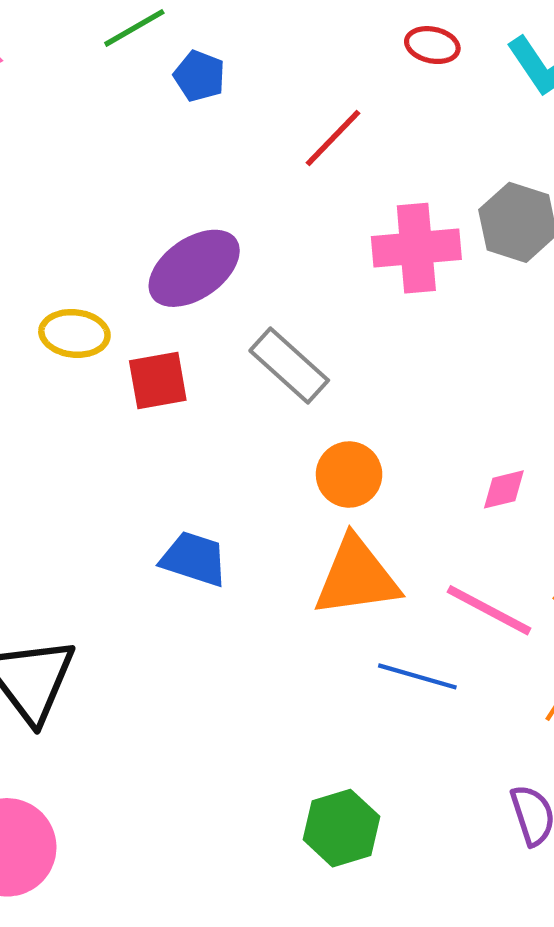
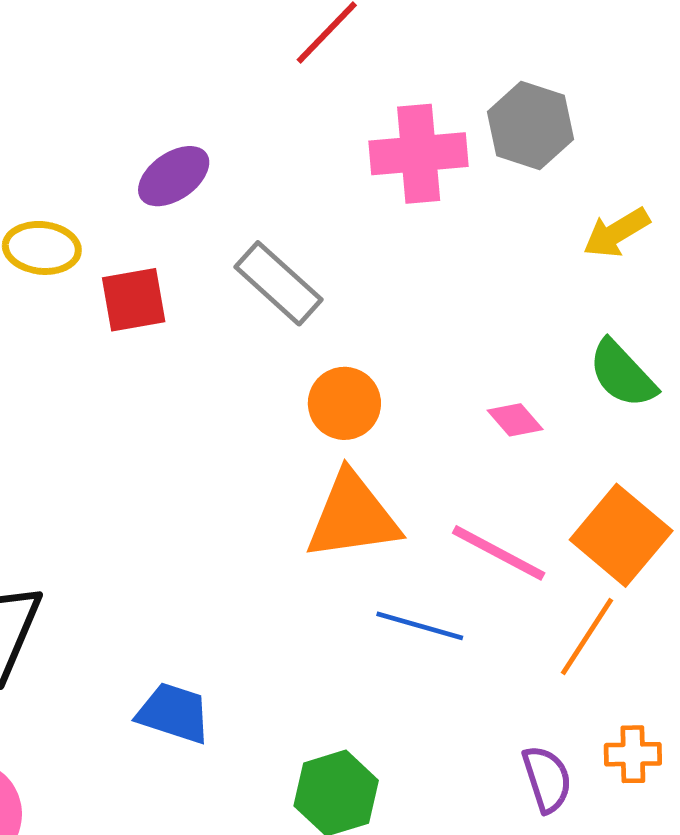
purple ellipse: (194, 268) -> (174, 176), size x0.7
pink diamond: (504, 489) -> (515, 420), turned 63
blue trapezoid: (194, 559) -> (174, 713), moved

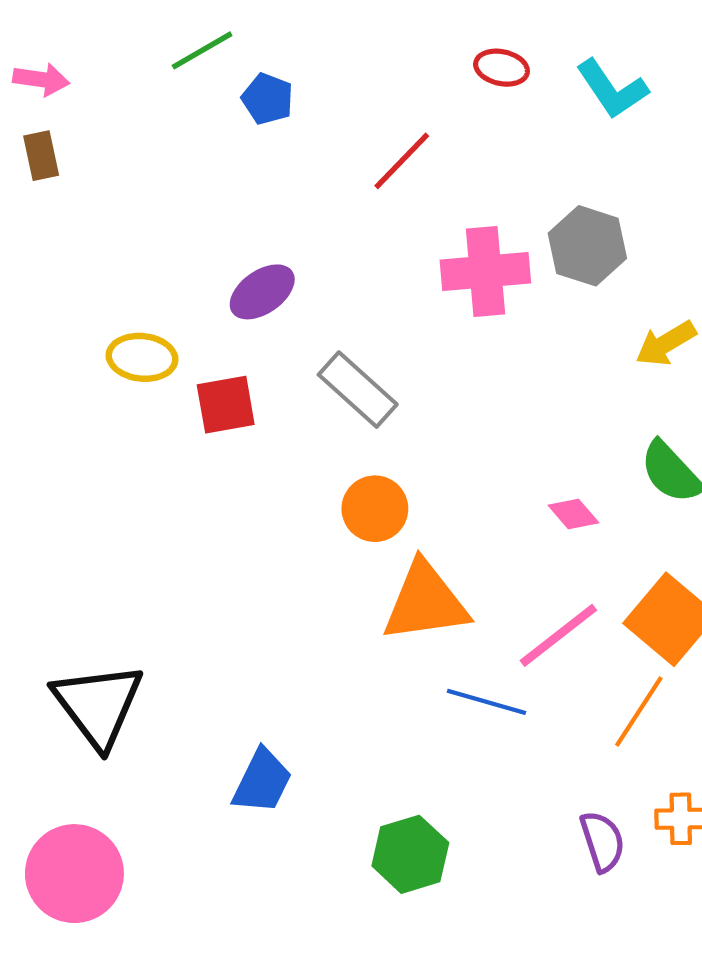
orange circle: (344, 403) -> (375, 509), moved
pink line: (499, 553) -> (558, 635), turned -66
blue trapezoid: (174, 713) -> (262, 781), turned 98

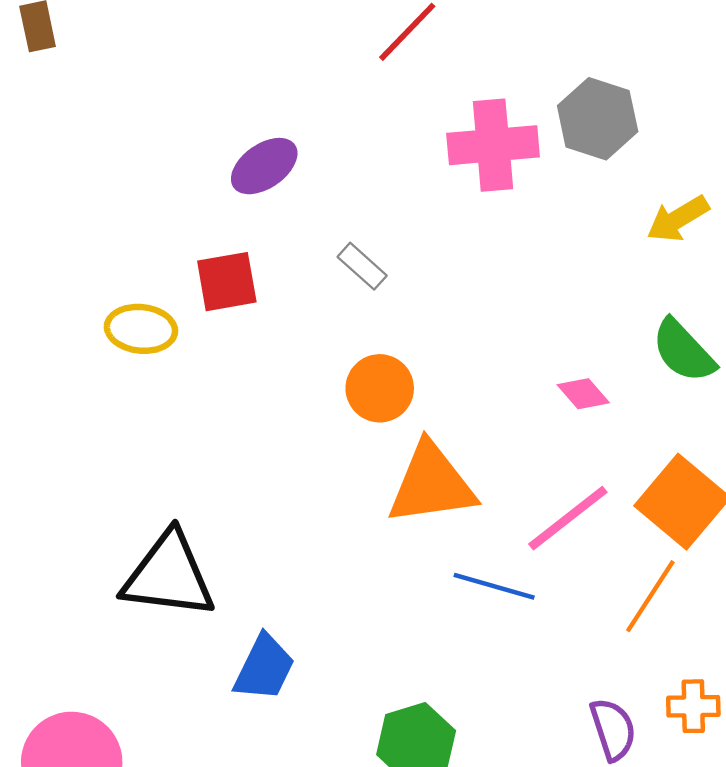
yellow ellipse: (142, 357) -> (141, 329), moved
gray rectangle: (358, 390) -> (362, 266), size x0.6
black triangle: (98, 705) -> (168, 575), moved, turned -46

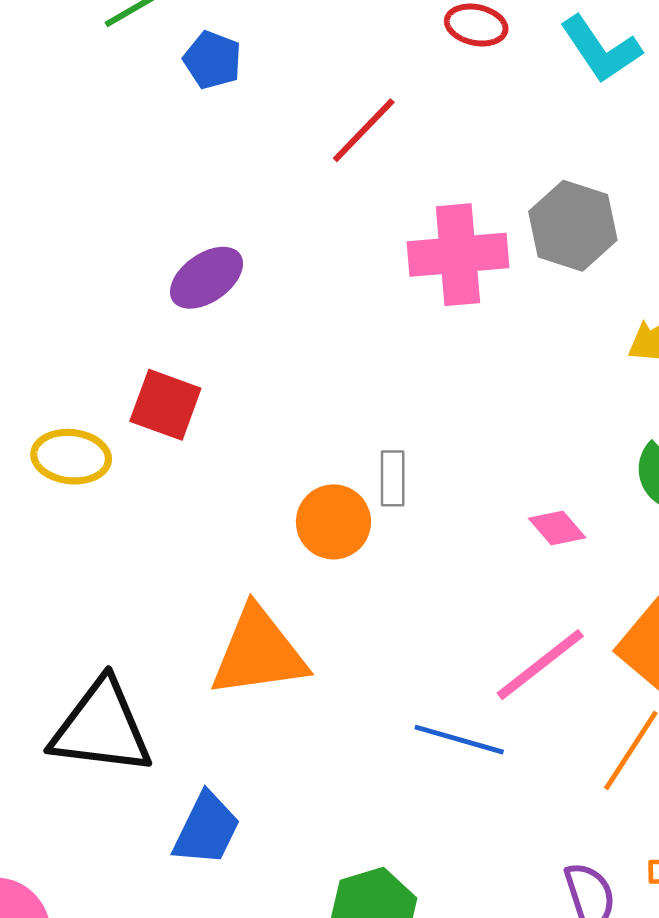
gray rectangle: (362, 266) -> (393, 478), moved, turned 48
red square: (227, 282) -> (165, 405), turned 30
orange triangle: (431, 484) -> (259, 653), moved

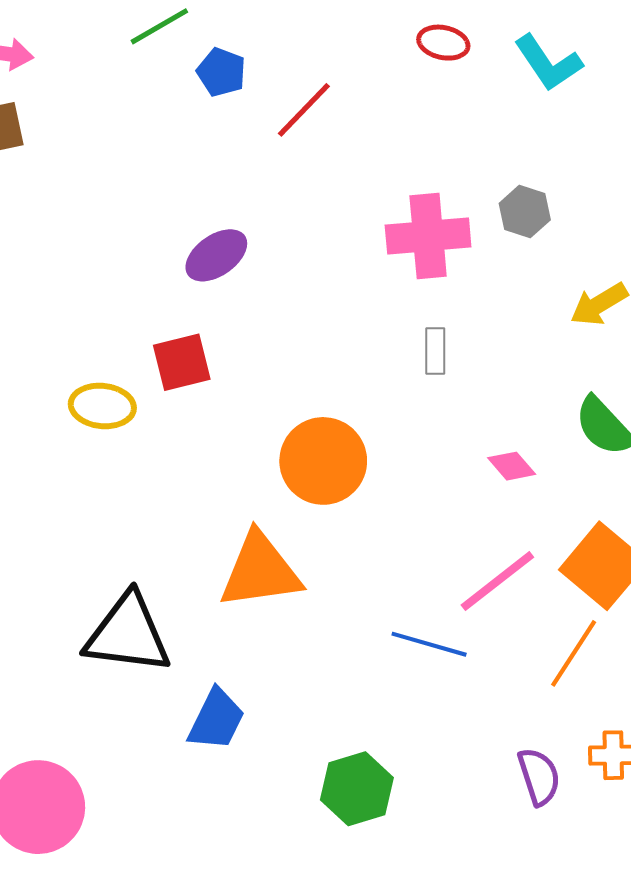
red line: (364, 130) -> (304, 110), moved
gray hexagon: (573, 226) -> (525, 212), size x0.7
red square: (165, 405) -> (182, 362), turned -34
gray rectangle: (393, 478) -> (435, 351), moved
orange circle: (333, 522) -> (323, 461), size x1.4

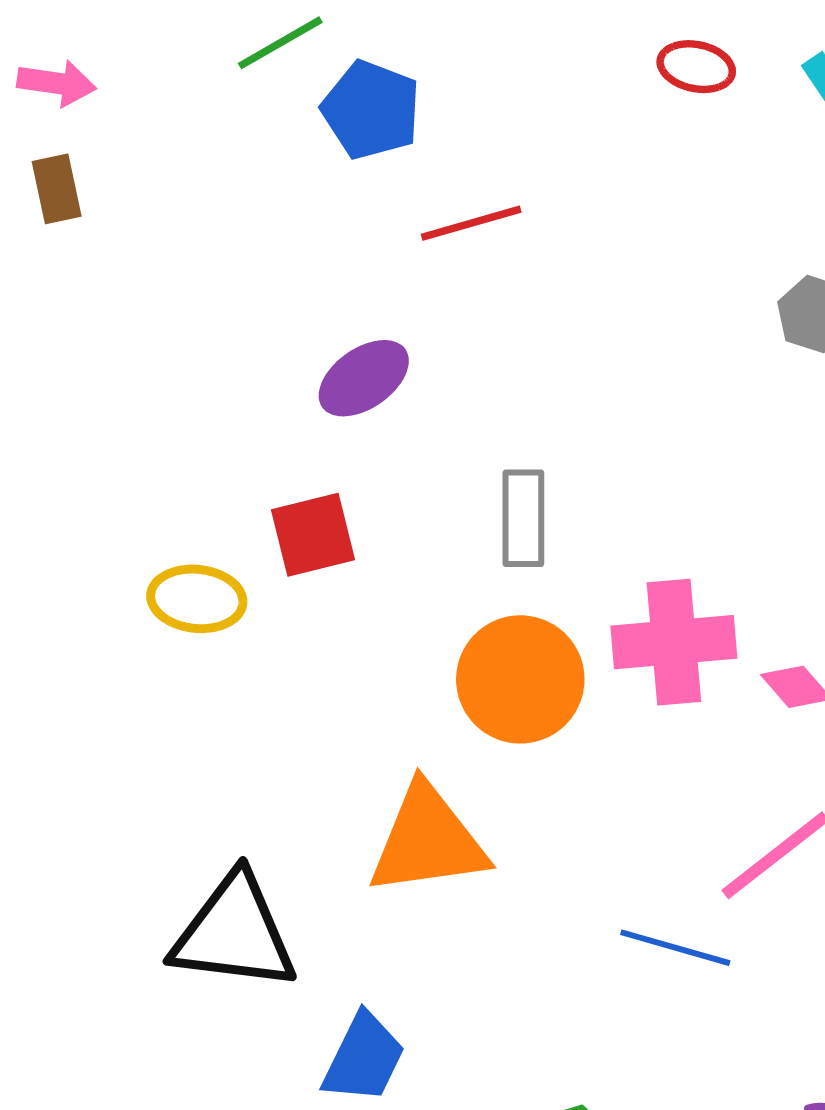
blue pentagon: (221, 72) -> (371, 110), size x1.4
red line: (304, 110) -> (471, 223), moved, turned 30
pink cross: (428, 236) -> (674, 642), moved
gray rectangle: (435, 351) -> (523, 518), moved, size x1.4

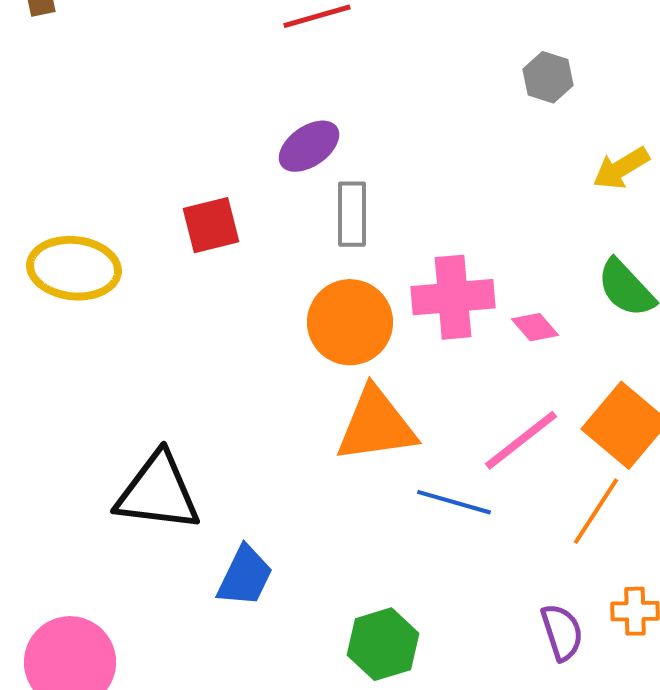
purple ellipse: (364, 378) -> (309, 146), moved
yellow ellipse: (197, 599) -> (74, 268), moved, size x1.4
orange triangle: (428, 840) -> (376, 425), moved

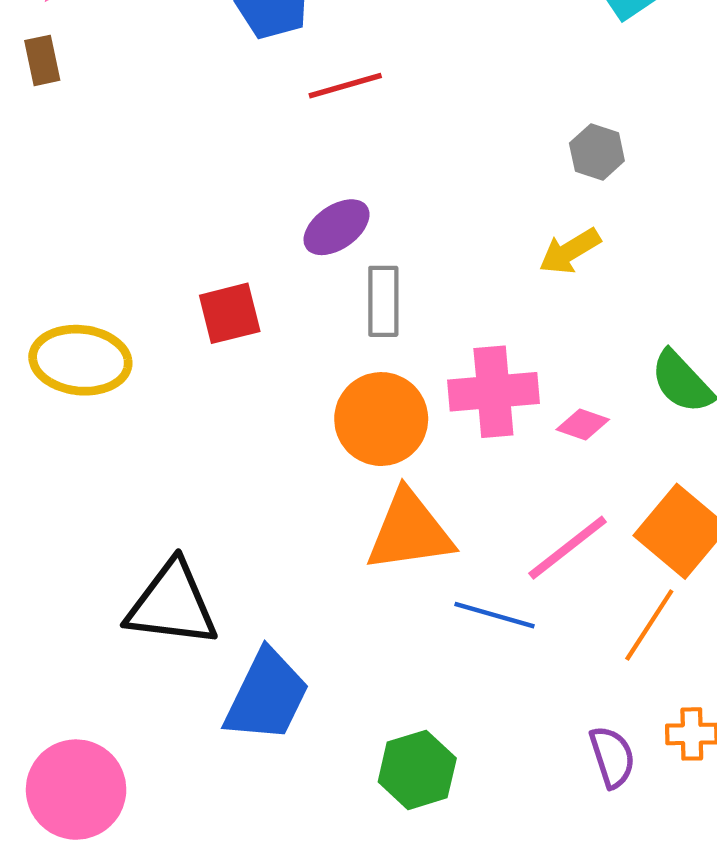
yellow arrow: (621, 168) -> (570, 251), moved
pink diamond: (535, 327) -> (583, 424), turned -30
blue trapezoid: (245, 576) -> (267, 696), size x1.4

